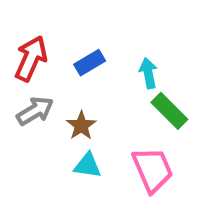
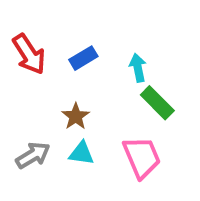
red arrow: (31, 58) -> (29, 54), turned 123
gray arrow: (35, 111) -> (33, 155), moved

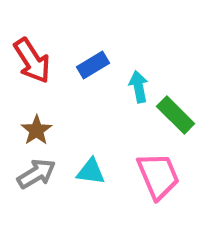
cyan arrow: (138, 68) -> (139, 87), moved
brown star: (76, 116) -> (36, 130), moved

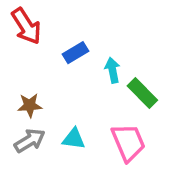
red arrow: (32, 61) -> (26, 26), moved
brown star: (36, 130) -> (30, 105), turned 30

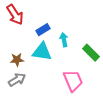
green rectangle: (142, 93) -> (91, 53), moved
cyan triangle: (74, 139) -> (42, 52), moved, size x1.5

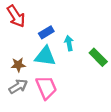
pink trapezoid: (73, 81) -> (46, 87), moved

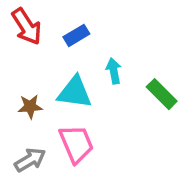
blue rectangle: (46, 32) -> (76, 35), moved
gray arrow: (18, 86) -> (30, 160), moved

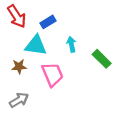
cyan triangle: (75, 92) -> (36, 45), moved
pink trapezoid: (76, 144) -> (52, 74), moved

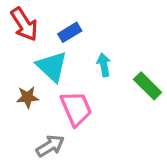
cyan triangle: (36, 45) -> (52, 66), turned 35
gray arrow: (19, 100) -> (50, 146), moved

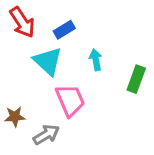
green rectangle: (148, 86) -> (136, 79), turned 65
brown star: (28, 97) -> (15, 117), moved

